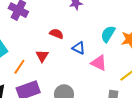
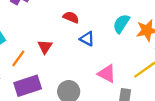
red semicircle: (56, 34) -> (71, 17), moved
pink triangle: (99, 63) -> (107, 74), moved

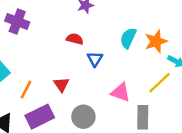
blue triangle: (87, 39) -> (95, 59), turned 42
red triangle: (45, 47) -> (61, 85), moved

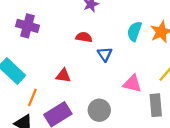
red triangle: (61, 85) -> (63, 76), moved, turned -42
orange line: (26, 90) -> (32, 97), moved

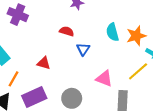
cyan semicircle: (134, 31) -> (112, 32), turned -42

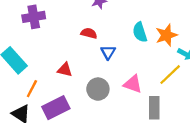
purple cross: (18, 15) -> (34, 17), turned -30
gray circle: (72, 98) -> (98, 89), moved

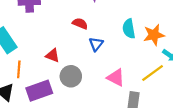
orange line: (32, 89) -> (19, 69), turned -30
gray circle: (98, 89) -> (71, 76), moved

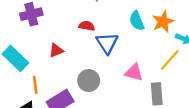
blue triangle: (96, 44) -> (107, 43), size x1.5
red triangle: (53, 55) -> (56, 50), moved, turned -32

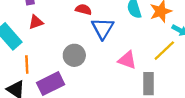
red triangle: (56, 50) -> (36, 22), moved
gray circle: (89, 81) -> (74, 55), moved

